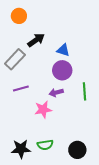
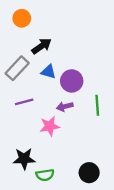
blue triangle: (63, 50) -> (48, 72), moved
green semicircle: (45, 145) -> (45, 175), moved
black star: (21, 149) -> (24, 159), moved

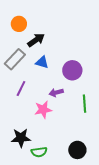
orange circle: (22, 18) -> (19, 24), moved
purple circle: (72, 81) -> (72, 70), moved
purple line: (24, 102) -> (21, 88), turned -49
green line: (97, 105) -> (84, 104), moved

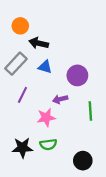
black arrow: (36, 40) -> (39, 43), turned -132
green semicircle: (39, 152) -> (48, 144), moved

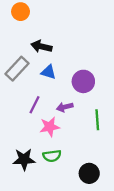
orange circle: (20, 26) -> (21, 12), moved
purple line: (22, 95) -> (34, 105), moved

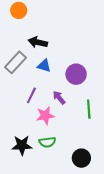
purple arrow: (65, 107) -> (59, 98), turned 64

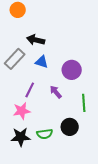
pink star: (45, 116) -> (22, 111), moved
black circle: (81, 158) -> (70, 127), moved

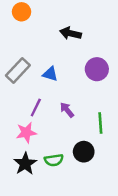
black arrow: (36, 40) -> (71, 33), moved
purple circle: (72, 70) -> (97, 69), moved
black star: (21, 137) -> (25, 164), turned -30

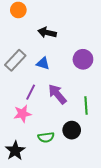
black arrow: (71, 33) -> (47, 33), moved
purple arrow: (67, 110) -> (57, 94), size x1.5
black star: (25, 164) -> (15, 151), moved

